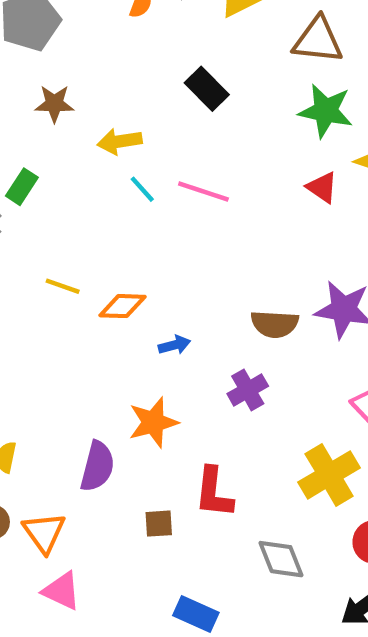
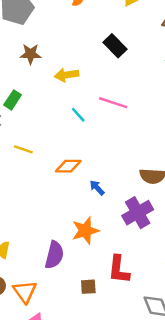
cyan line: (142, 189) -> (78, 115), moved
yellow line: (63, 286) -> (23, 149), moved
blue arrow: (174, 345) -> (97, 188), turned -119
purple cross: (248, 390) -> (138, 213), size x1.4

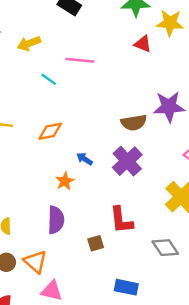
blue arrow: (97, 188) -> (85, 159), moved
orange star: (85, 231) -> (65, 181), moved, size x0.7

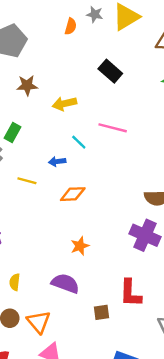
blue arrow: (85, 159) -> (57, 161), moved, turned -49
purple cross: (127, 161) -> (145, 235), turned -32
purple semicircle: (56, 220) -> (65, 283), turned -80

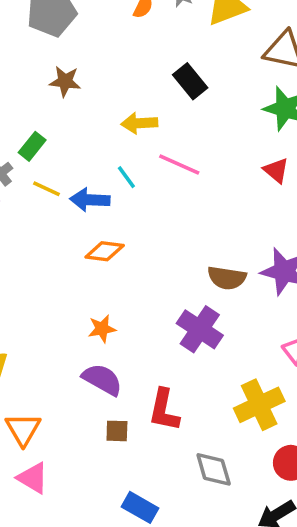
yellow arrow: (64, 104) -> (139, 123), moved
blue arrow: (57, 161) -> (90, 200), size x1.5
yellow line: (27, 181) -> (46, 189), moved
purple semicircle: (65, 283) -> (102, 380), moved

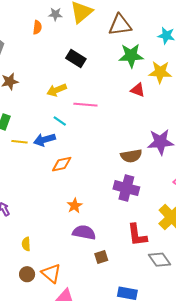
red L-shape: (164, 410) -> (137, 235), moved

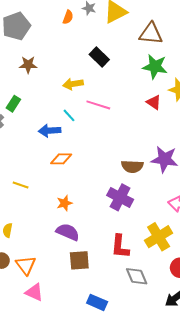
yellow line: (20, 142) -> (21, 185), moved
brown square: (101, 257) -> (79, 260), size x1.5

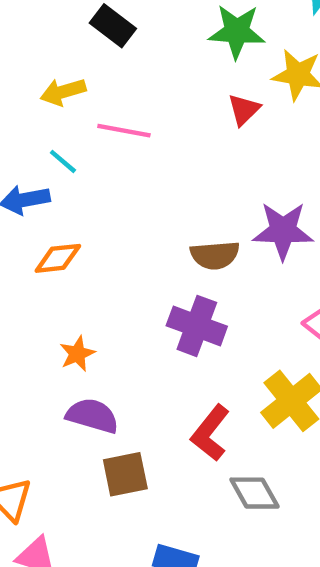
red triangle: (154, 102) -> (244, 110), turned 49
red L-shape: (120, 247) -> (210, 433), turned 40

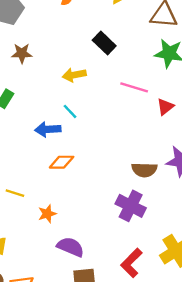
red triangle: (244, 110) -> (165, 107), moved
pink line: (124, 131) -> (134, 87), moved
orange star: (77, 354) -> (47, 214), moved

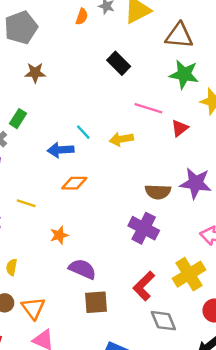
yellow arrow: (74, 75) -> (121, 139), moved
yellow line: (15, 193) -> (26, 203), moved

